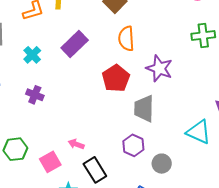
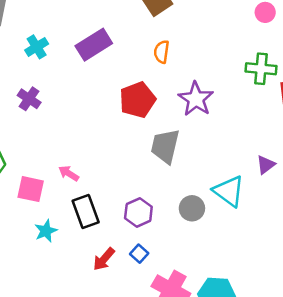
orange semicircle: (126, 39) -> (162, 52), size x0.7
purple hexagon: (133, 145) -> (138, 212), moved
pink square: (50, 162) -> (31, 189), turned 30
gray circle: (162, 164) -> (192, 208), moved

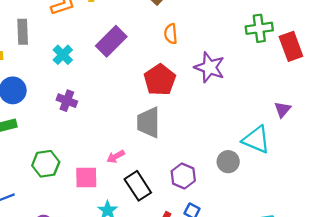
gray trapezoid: (165, 146) -> (148, 122), moved
pink arrow: (69, 173) -> (116, 156), turned -48

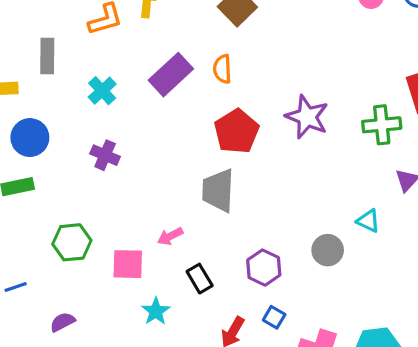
green cross: (259, 28) -> (382, 125), moved
orange semicircle: (171, 34) -> (222, 69), moved
cyan triangle: (256, 140) -> (368, 221), size x0.6
black rectangle: (138, 186) -> (200, 279), size x0.7

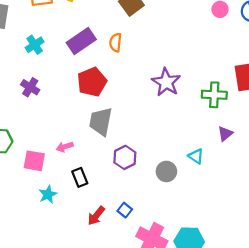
red pentagon: (237, 131) -> (92, 82), moved
purple hexagon: (264, 268) -> (125, 157), moved

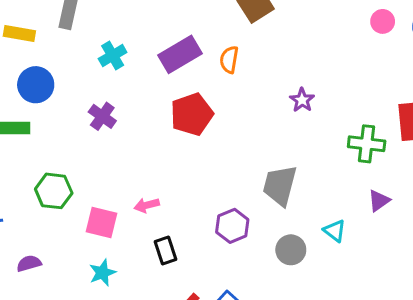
purple star: (166, 82) -> (302, 100), moved, size x0.6
gray trapezoid: (101, 122) -> (280, 185), moved
cyan star: (48, 194) -> (102, 273), moved

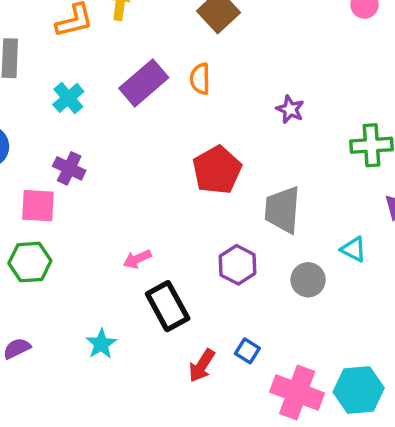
red pentagon: (192, 114) -> (217, 170), moved
pink square: (102, 223) -> (38, 206), moved
black rectangle: (166, 251) -> (168, 306), size x1.5

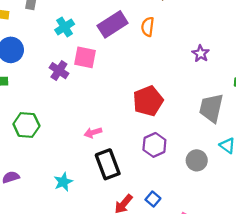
red pentagon: (217, 170) -> (148, 101), moved
pink square: (38, 206) -> (85, 57), moved
gray trapezoid: (283, 210) -> (211, 108), moved

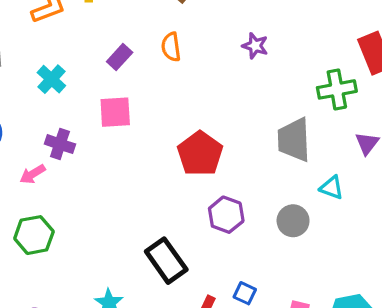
purple rectangle: (113, 24) -> (120, 57), size x0.6
purple star: (201, 54) -> (255, 46), moved
pink square: (85, 57) -> (115, 112), moved
pink arrow: (93, 133) -> (33, 174), moved

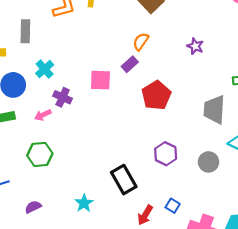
orange semicircle: (171, 47) -> (141, 42), turned 36
purple rectangle: (120, 57) -> (130, 64), moved
cyan cross: (51, 79) -> (45, 69), moved
red pentagon: (200, 154) -> (156, 95), moved

